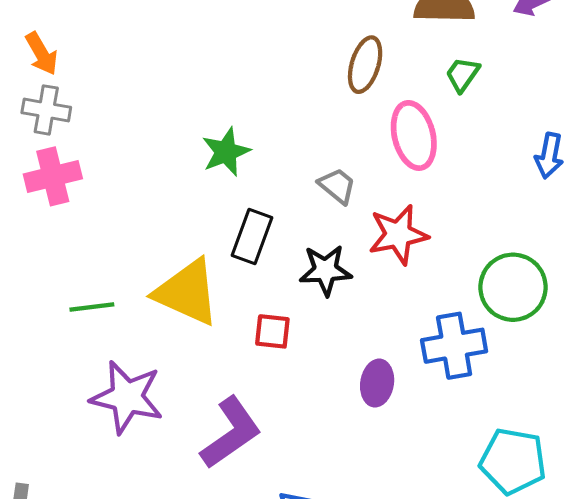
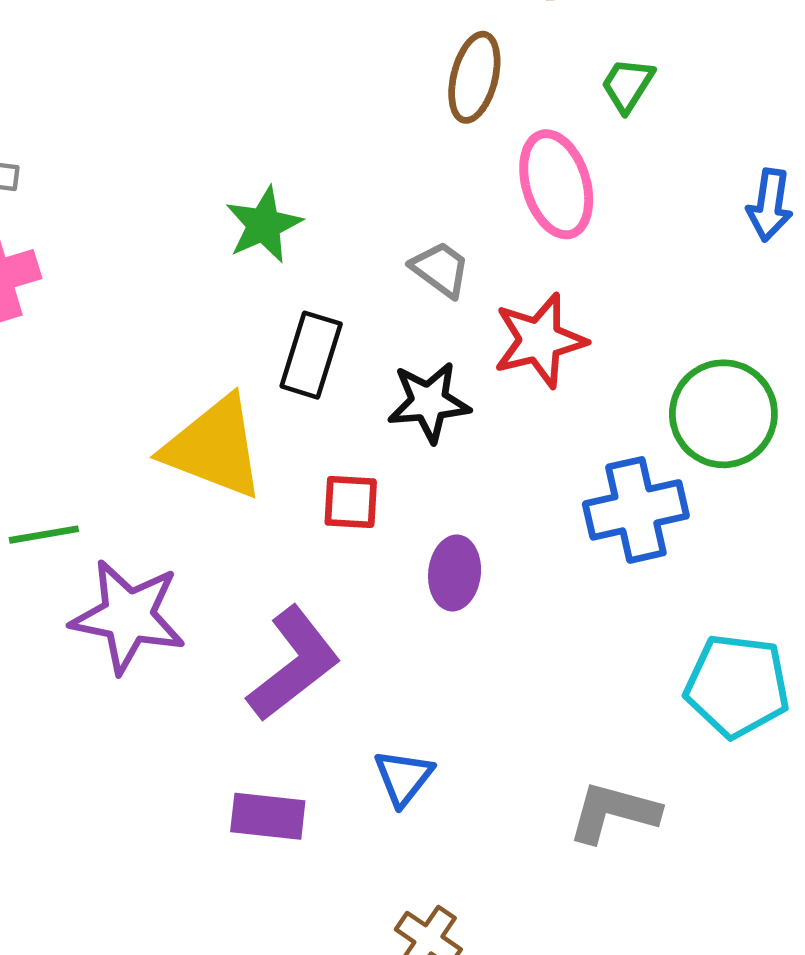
green line: (92, 307) -> (44, 535), moved
purple ellipse: (377, 383) -> (455, 573), moved

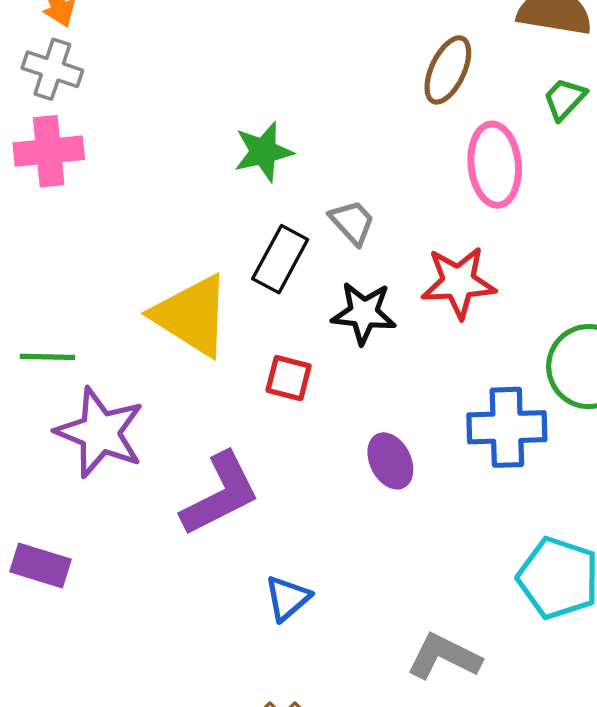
gray trapezoid: (440, 269) -> (352, 222), moved
purple ellipse: (455, 573) -> (390, 461), moved, turned -44
purple rectangle: (268, 816) -> (41, 566), moved

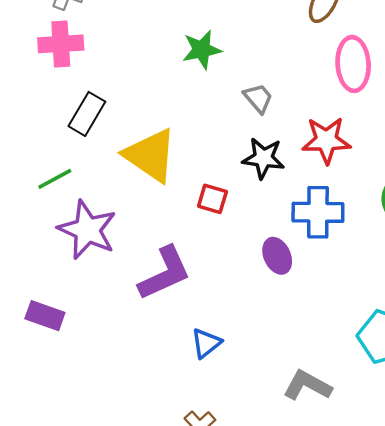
black rectangle: (280, 259) -> (87, 114), moved
green line: (47, 357) -> (55, 179), turned -32
blue cross: (507, 427) -> (318, 212), moved

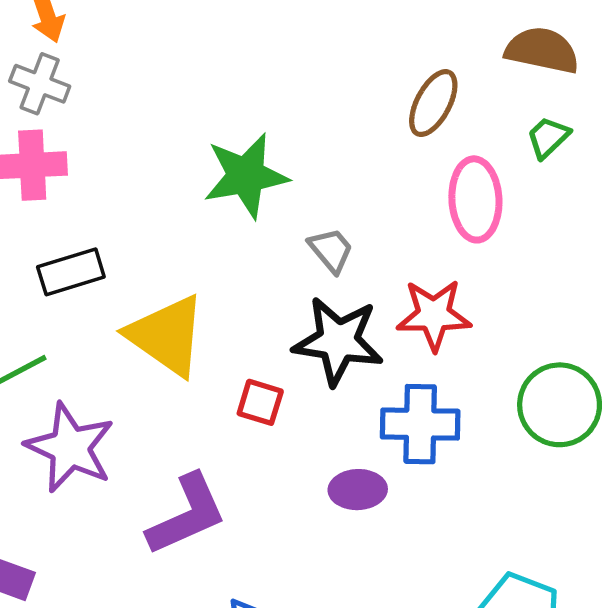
green star: (202, 50) -> (246, 176), size x1.4
black rectangle: (87, 114) -> (71, 272), turned 42
black star: (263, 158) -> (338, 341), size x1.4
purple ellipse: (277, 256) -> (358, 490), turned -68

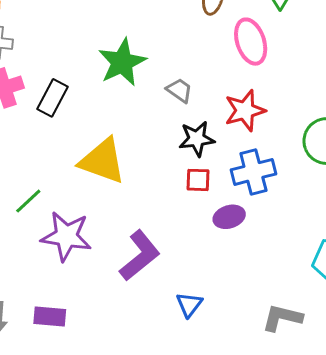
black rectangle: (71, 272) -> (52, 98), moved, turned -30
black star: (338, 341) -> (197, 139), size x0.7
red square: (260, 402) -> (198, 180), moved

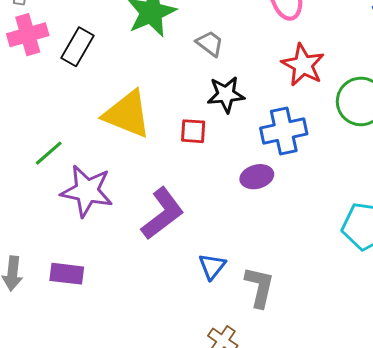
red star: (245, 111) -> (303, 65), moved, turned -30
red square: (198, 180) -> (193, 131), moved
gray L-shape: (282, 318) -> (260, 287), moved, turned 87

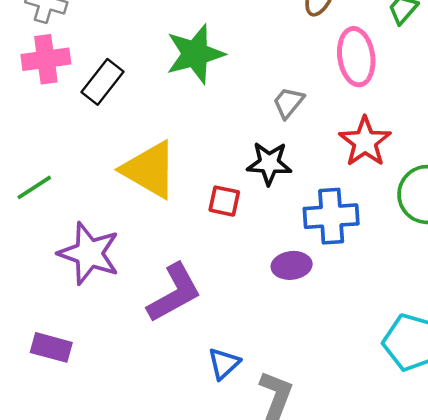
gray trapezoid: (210, 43) -> (288, 103), moved, turned -96
green line: (49, 153) -> (34, 187), moved

